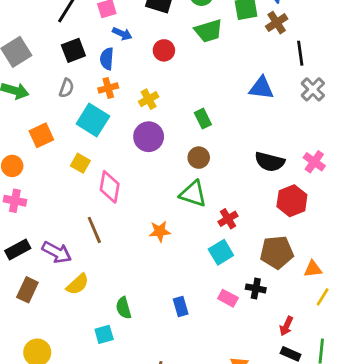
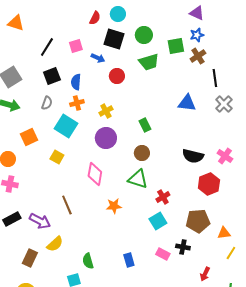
blue arrow: (122, 34) -> (98, 58), moved
pink diamond: (110, 187) -> (95, 174), moved
brown rectangle: (27, 290) -> (30, 258), moved

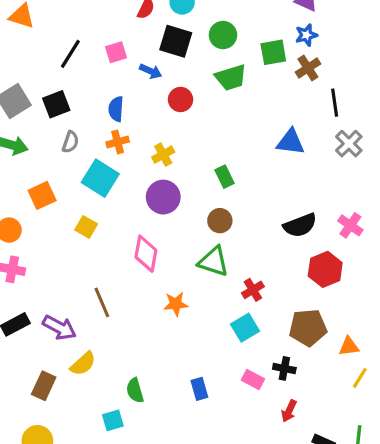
black square: (52, 76) -> (56, 104), moved
black semicircle: (193, 156) -> (300, 225), turned -35
red arrow: (205, 274) -> (289, 411), moved

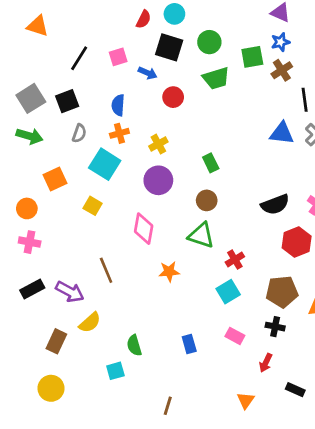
blue triangle: (291, 142) -> (282, 133), moved
black cross: (284, 368) -> (275, 327), moved

